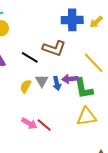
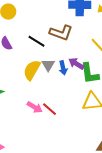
purple arrow: (70, 79) -> (76, 64), turned 35
yellow semicircle: (26, 86) -> (32, 70), size x1.5

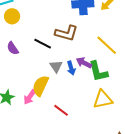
yellow semicircle: (32, 70) -> (40, 86), moved
pink arrow: (35, 107) -> (30, 97), moved, turned 98

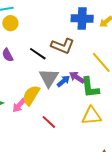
gray triangle: (56, 66) -> (49, 78), size x1.5
blue arrow: (71, 68) -> (63, 81), turned -120

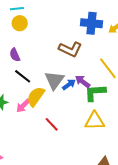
black line: (38, 54) -> (23, 76), moved
green L-shape: (90, 87) -> (95, 93), turned 90

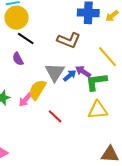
yellow circle: (20, 23) -> (17, 18), size x1.5
purple semicircle: (15, 55) -> (18, 59), moved
black line: (23, 76) -> (26, 38), moved

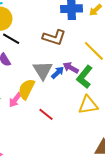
green L-shape: (96, 82) -> (85, 77), turned -40

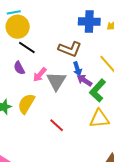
blue arrow: (58, 72) -> (77, 69), moved, turned 112
yellow semicircle: (26, 89) -> (26, 104), moved
pink arrow: (15, 100) -> (40, 75), moved

